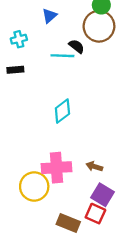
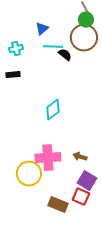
cyan line: (62, 56) -> (53, 47), moved

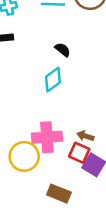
black semicircle: (65, 55) -> (63, 50), moved
red square: (81, 197) -> (79, 153), moved

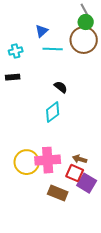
yellow circle: (24, 156) -> (27, 162), moved
brown rectangle: (59, 194) -> (58, 193), moved

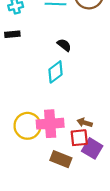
red square: (75, 173) -> (79, 138), turned -30

